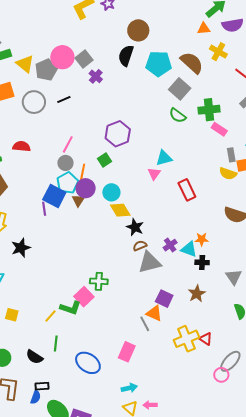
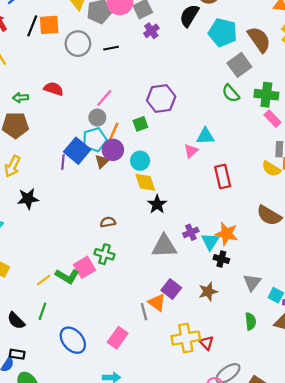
orange star: (202, 239) -> (226, 234), size x1.5
brown semicircle: (140, 246) -> (108, 222), moved
cyan triangle: (189, 249) -> (210, 242), turned 30

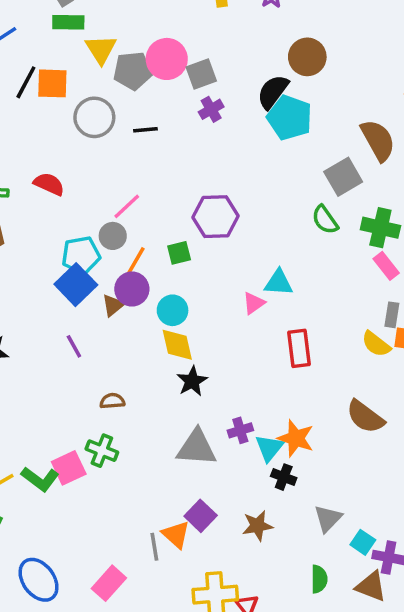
cyan pentagon: (223, 32) -> (290, 118), moved
cyan pentagon: (95, 140) -> (81, 255), moved
purple line: (63, 162) -> (74, 346), moved, turned -40

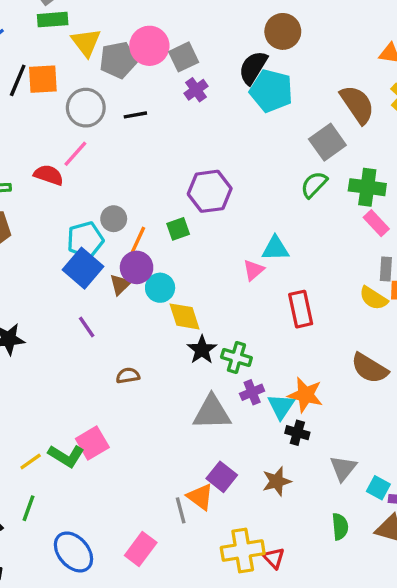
pink line: (127, 206) -> (75, 154), moved
green semicircle: (325, 220) -> (314, 185), turned 84
cyan circle: (173, 310) -> (160, 288), moved
green cross: (102, 451) -> (236, 357), moved

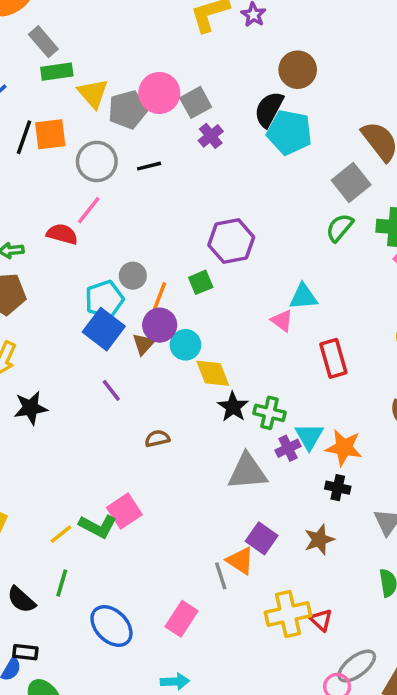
pink triangle: (254, 270) -> (282, 321), turned -40
cyan triangle: (281, 406) -> (309, 436), moved

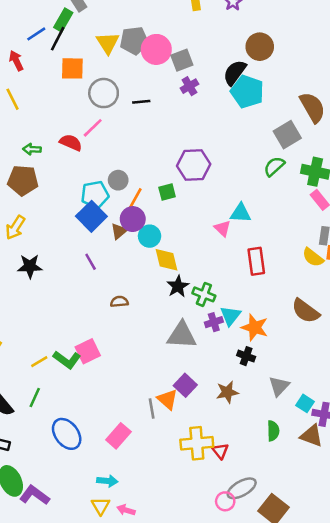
green rectangle: (57, 72) -> (63, 20), moved, turned -60
gray pentagon: (128, 110) -> (134, 41), moved
black line: (24, 137) -> (58, 39), moved

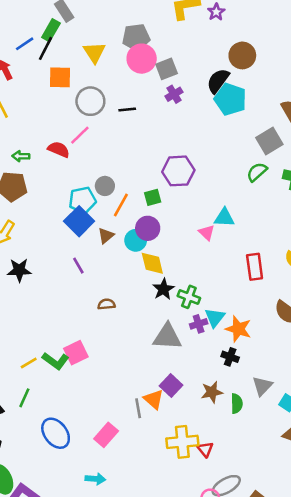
gray pentagon: (134, 41) -> (136, 37), moved
purple circle: (133, 219) -> (148, 228), moved
red rectangle: (256, 261) -> (255, 267), moved
green semicircle: (273, 431) -> (237, 404), moved

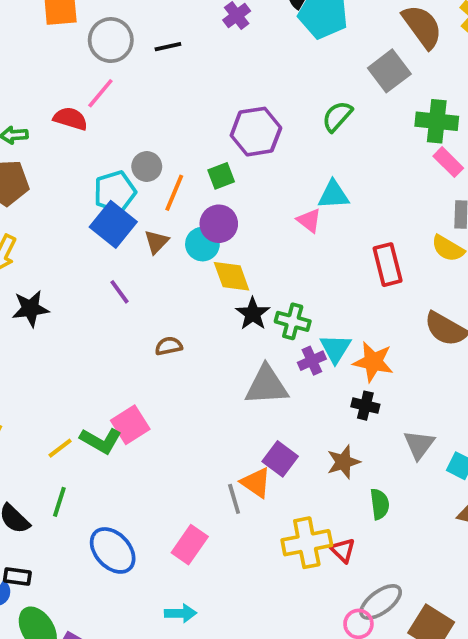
green semicircle: (257, 172) -> (337, 116), moved
green semicircle: (237, 404) -> (380, 504), moved

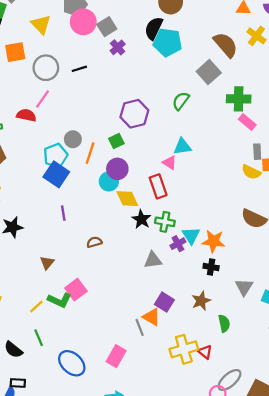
brown triangle: (157, 242) -> (47, 263), moved
red rectangle: (388, 265) -> (158, 186), moved
purple line: (120, 292) -> (63, 213), turned 32
gray triangle: (267, 385) -> (153, 260), size x0.7
green line: (59, 502) -> (39, 338), turned -36

